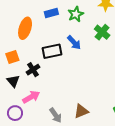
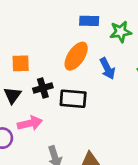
orange ellipse: (25, 28) -> (76, 56), moved
black rectangle: (52, 51) -> (73, 99), moved

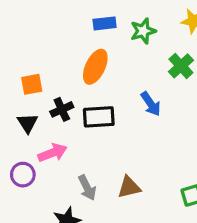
blue arrow: (107, 68) -> (151, 104), moved

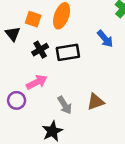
orange square: (32, 84) -> (33, 19), moved, turned 35
black triangle: (27, 123) -> (13, 34), moved

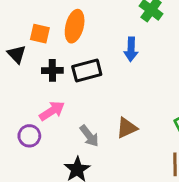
blue arrow: (105, 39) -> (131, 49), turned 48
black cross: (40, 50) -> (52, 70), turned 35

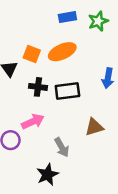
orange ellipse: (75, 26) -> (62, 52), turned 44
brown triangle: (127, 128) -> (94, 127), moved

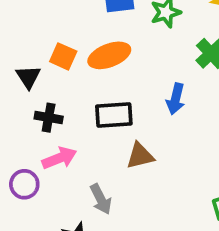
black cross: (38, 87) -> (49, 118), moved
brown triangle: (94, 127) -> (140, 156), moved

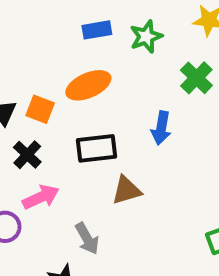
orange square: (63, 56) -> (40, 109), moved
black cross: (49, 118) -> (27, 155), turned 36

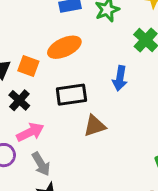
gray arrow: (87, 239) -> (41, 164), moved

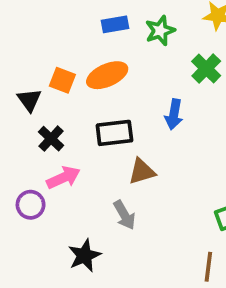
orange square: (28, 66) -> (62, 80), moved
gray arrow: (41, 164) -> (124, 215), moved

